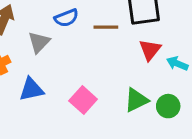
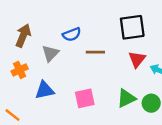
brown line: (106, 27) -> (95, 52), moved
pink square: (83, 100) -> (85, 98), turned 36

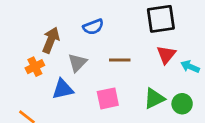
brown arrow: (23, 36) -> (51, 40), moved
brown line: (95, 52) -> (120, 60), moved
gray triangle: (50, 53) -> (77, 63), moved

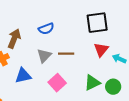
gray triangle: (77, 63) -> (44, 56), moved
pink square: (108, 98) -> (57, 83), turned -30

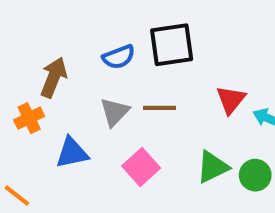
black square: (97, 23) -> (172, 45), moved

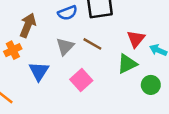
brown line: (159, 108) -> (92, 44), turned 30
blue triangle: (72, 153) -> (39, 71), turned -45
green triangle: (212, 167) -> (127, 64), moved

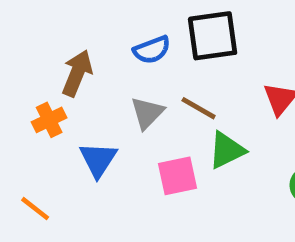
green triangle: (127, 64) -> (227, 150), moved
pink square: (81, 80) -> (178, 176), turned 30

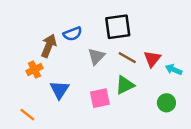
blue semicircle: (152, 50) -> (73, 34), moved
brown line: (199, 108) -> (127, 58), moved
gray triangle: (147, 113) -> (96, 56), moved

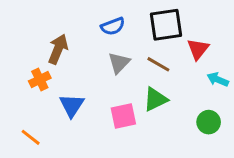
black square: (118, 27) -> (166, 25), moved
blue semicircle: (73, 34) -> (113, 26), moved
red triangle: (152, 59) -> (198, 49), moved

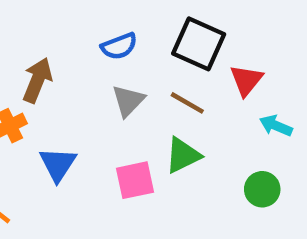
black square: (166, 25) -> (199, 44), turned 32

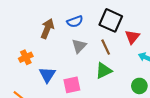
brown arrow: (37, 80) -> (47, 29), moved
brown line: (187, 103) -> (106, 47), turned 35
pink square: (135, 180) -> (72, 85), moved

